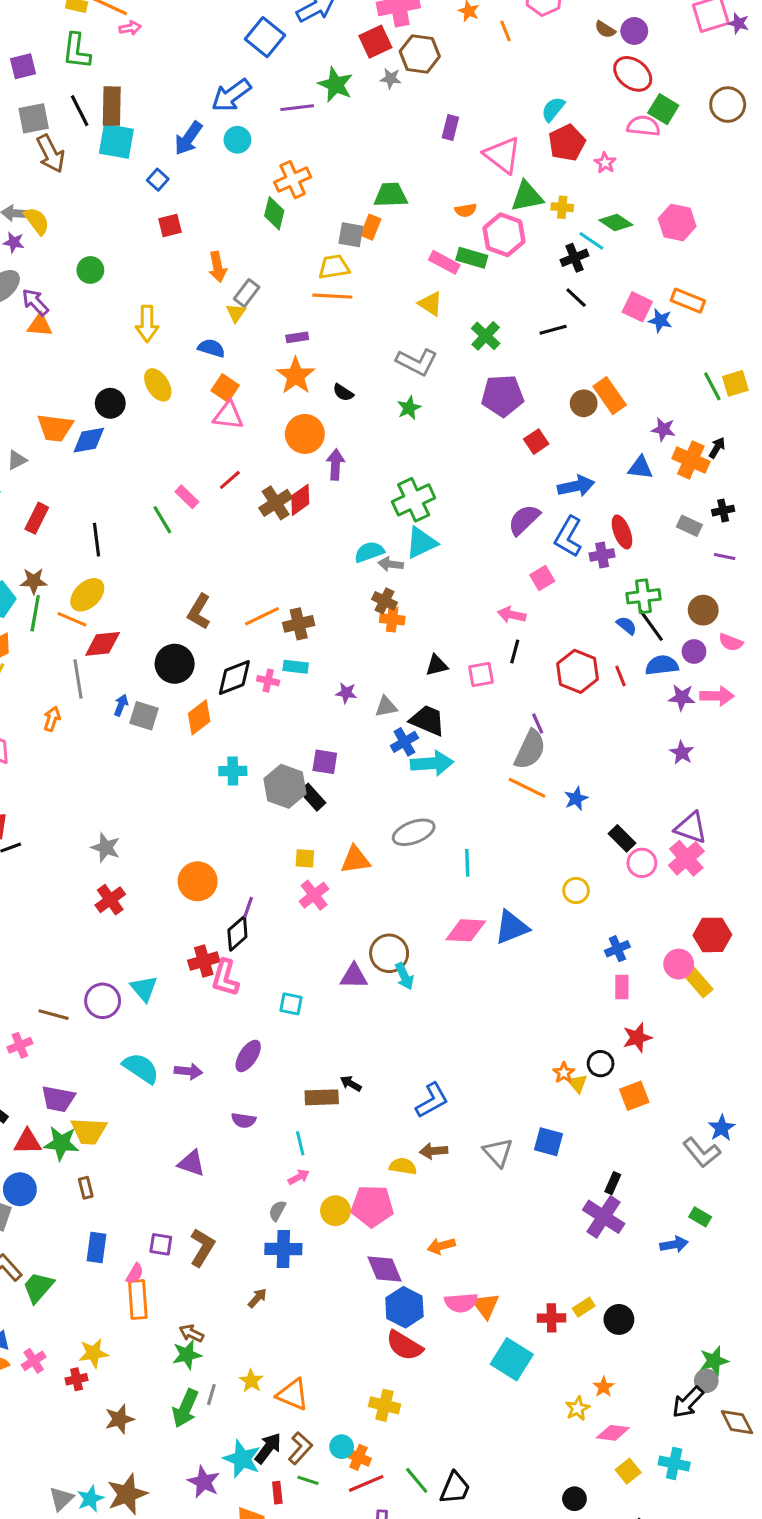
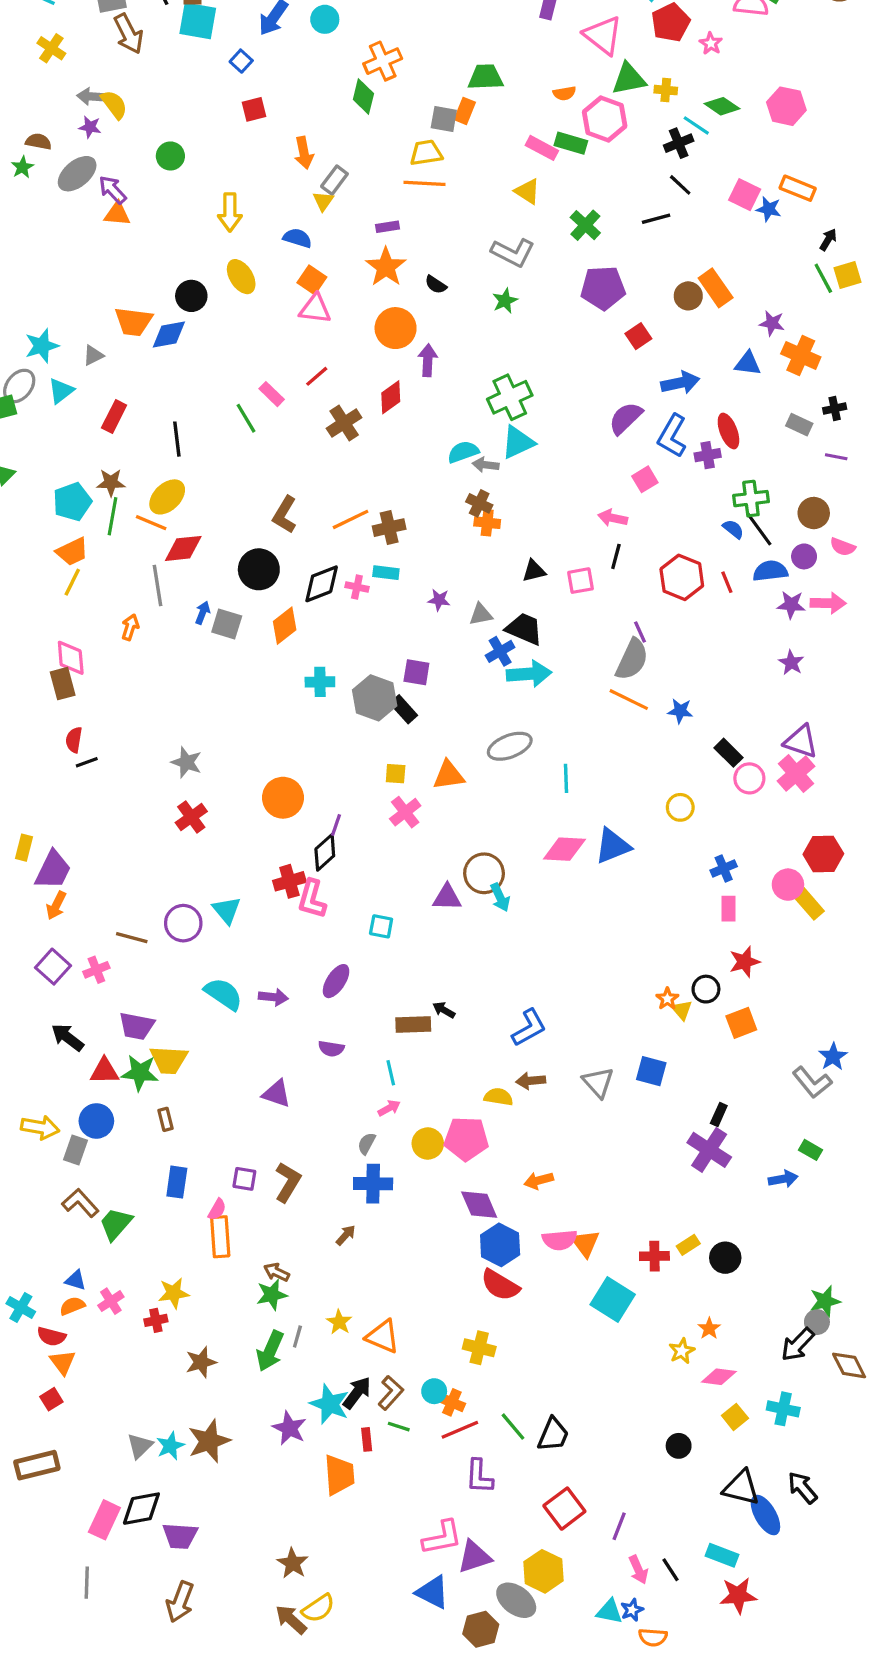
black arrow: (717, 448) -> (828, 240), moved
brown cross: (276, 503) -> (344, 423), moved
blue star: (576, 799) -> (680, 711), turned 30

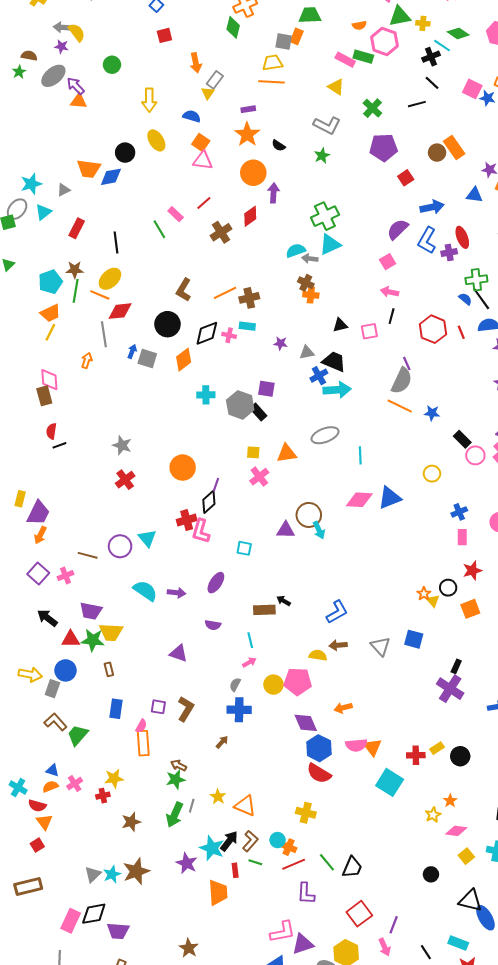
pink square: (645, 479) -> (388, 262), moved
pink arrow: (638, 1570) -> (385, 947), moved

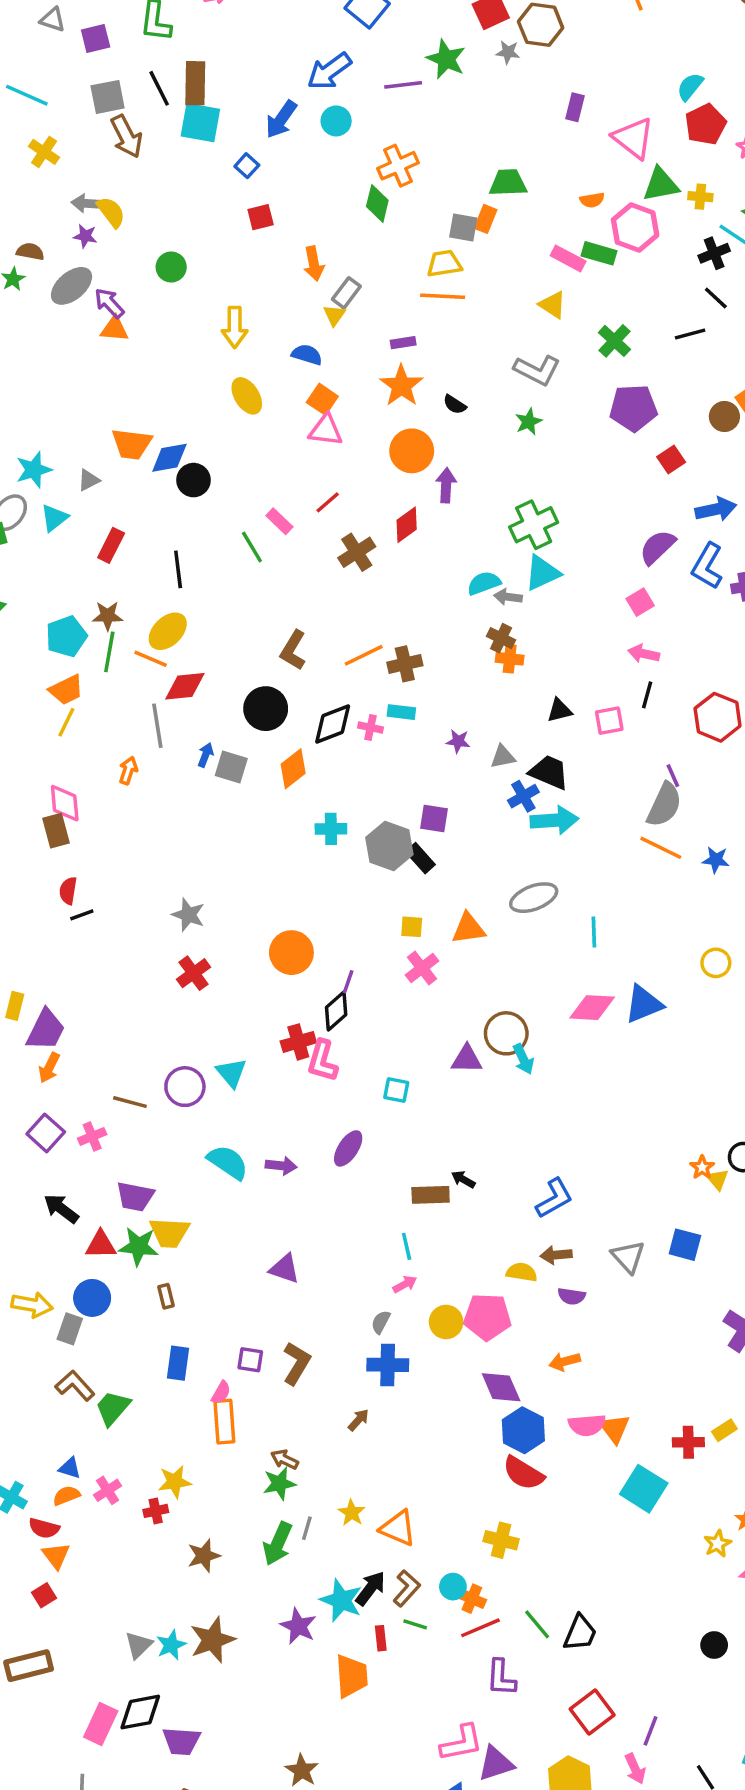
black circle: (125, 153) -> (193, 480), moved
purple semicircle: (213, 625) -> (572, 1296), moved

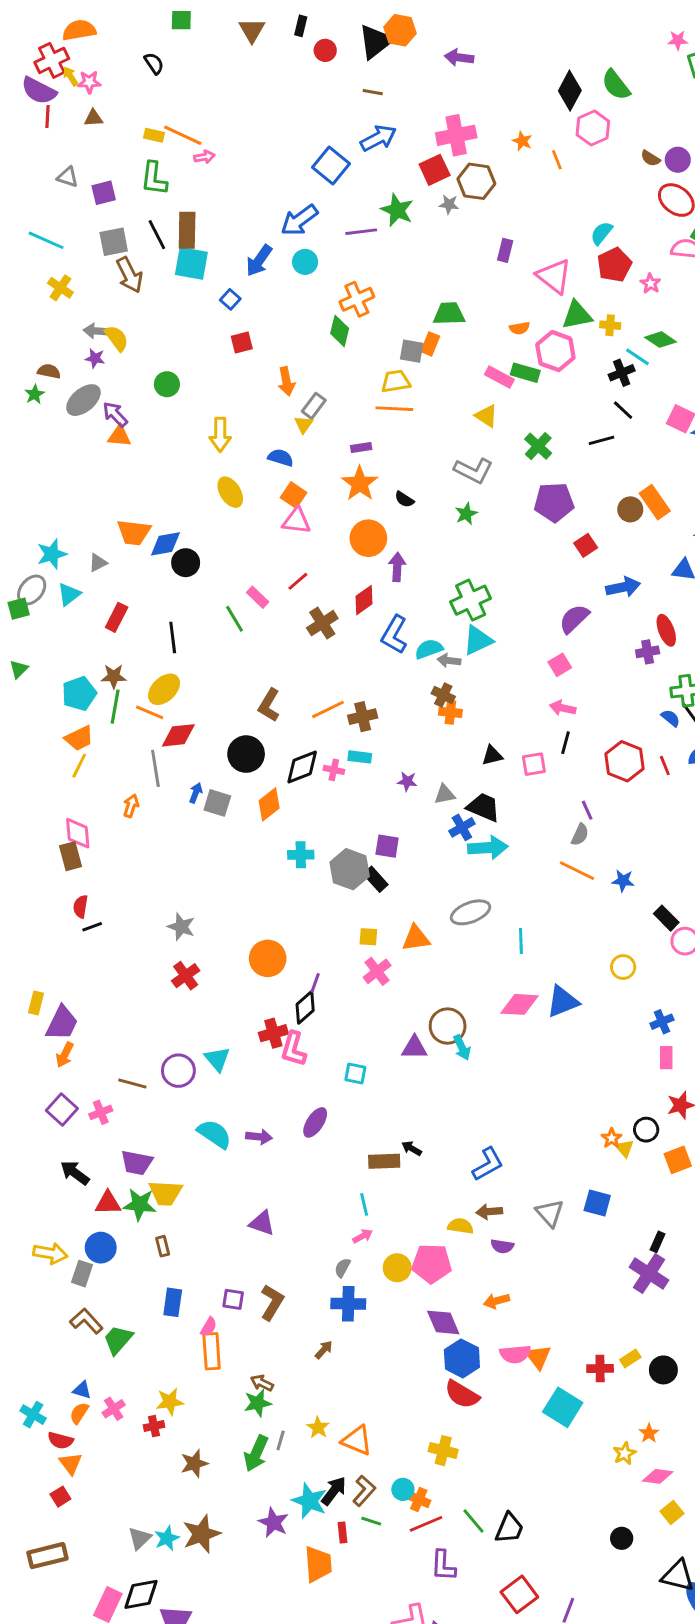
blue L-shape: (707, 566) -> (394, 635), moved
gray semicircle: (664, 805) -> (580, 835), size x0.6
orange semicircle: (66, 1496) -> (79, 1413), turned -35

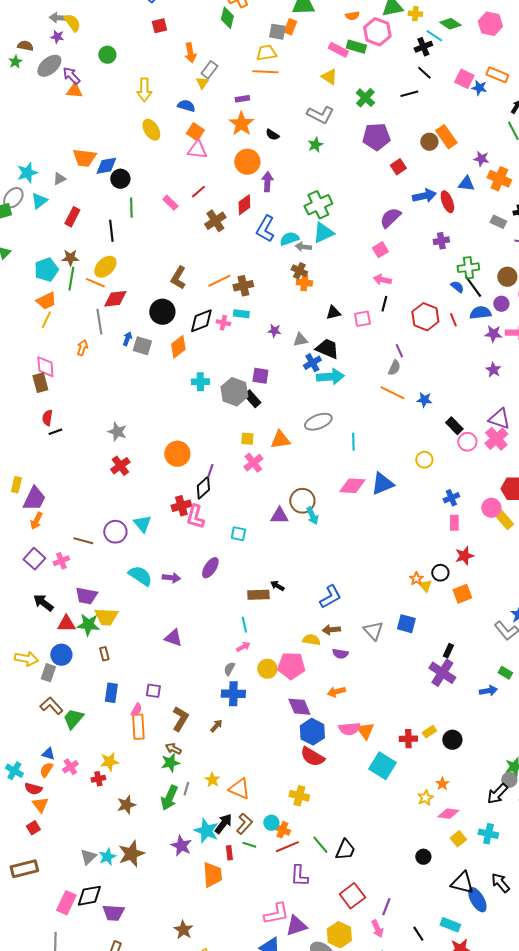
green line: (235, 619) -> (131, 208), moved, turned 30
red ellipse: (666, 630) -> (447, 202), moved
brown L-shape: (272, 1302) -> (180, 719), moved

